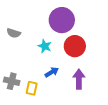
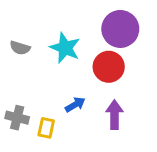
purple circle: (62, 20) -> (120, 29), moved
cyan star: (45, 46) -> (65, 48), moved, size x1.5

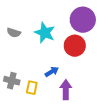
purple arrow: (114, 115) -> (66, 90), moved

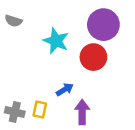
gray semicircle: (14, 33) -> (13, 21), moved
gray cross: (12, 81) -> (15, 112), moved

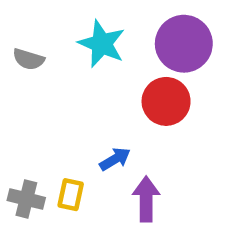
gray semicircle: (13, 21) -> (29, 59), moved
cyan star: (56, 41) -> (102, 44), moved

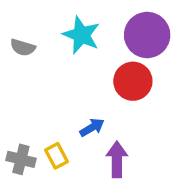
yellow rectangle: (71, 195) -> (56, 156), turned -40

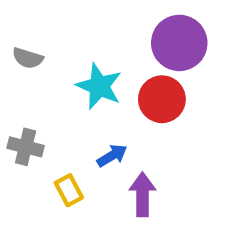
cyan star: (81, 35) -> (99, 86), moved
gray cross: (21, 159) -> (26, 147), moved

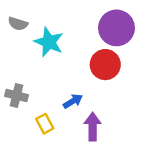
gray semicircle: (28, 58) -> (18, 24), moved
cyan star: (99, 86) -> (49, 42), moved

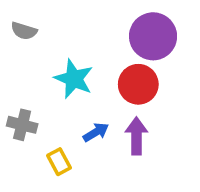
cyan star: (49, 42) -> (74, 79), moved
purple arrow: (93, 127) -> (136, 136), moved

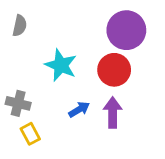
gray semicircle: (24, 31) -> (20, 26), turned -95
yellow rectangle: (59, 162) -> (30, 134), moved

